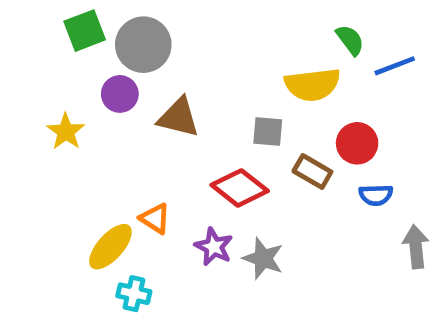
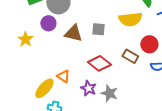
gray square: (268, 132) -> (98, 29), moved

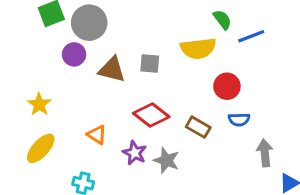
yellow star: (25, 39) -> (39, 104), moved
brown rectangle: (130, 56) -> (198, 127), moved
yellow ellipse: (44, 88) -> (41, 148), moved

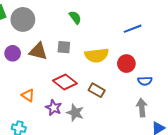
green semicircle: (222, 20) -> (75, 17), moved
yellow semicircle: (198, 48) -> (97, 55), moved
purple circle: (74, 54) -> (13, 53), moved
red circle: (227, 86) -> (126, 64), moved
blue semicircle: (239, 120) -> (145, 81), moved

